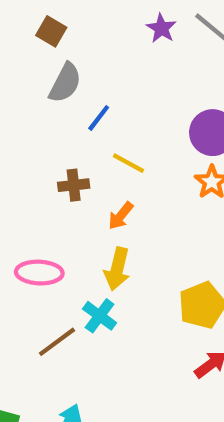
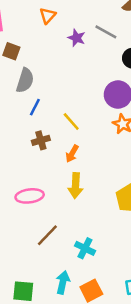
blue line: (99, 118) -> (35, 107), moved
yellow line: (129, 163) -> (71, 122), turned 30
cyan cross: (100, 316) -> (85, 248), moved

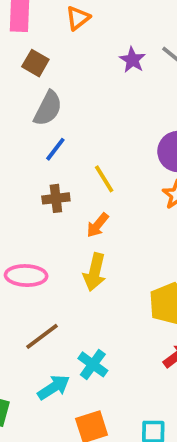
orange triangle: (48, 16) -> (78, 18), moved
cyan arrow: (63, 282) -> (54, 387), moved, turned 35

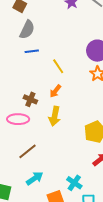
blue line: (55, 149) -> (32, 51), turned 48
brown cross: (56, 198) -> (30, 99), moved, turned 32
cyan cross: (93, 364) -> (74, 183), moved

